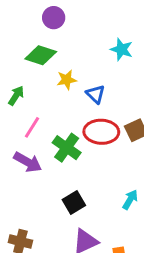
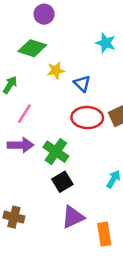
green cross: (67, 148) -> (56, 152), moved
purple arrow: (28, 162) -> (20, 145), turned -30

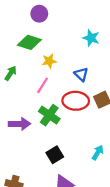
blue triangle: (82, 84) -> (81, 74), moved
pink line: (24, 114) -> (43, 85), moved
green cross: (56, 152) -> (49, 115), moved

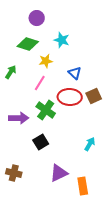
cyan star: (91, 38) -> (62, 40), moved
black square: (55, 155) -> (41, 142), moved

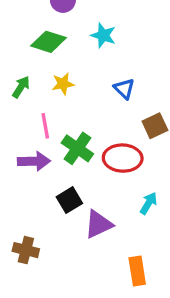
yellow star: (46, 61) -> (63, 84), moved
pink line: (40, 83) -> (45, 126), moved, turned -42
red ellipse: (70, 97) -> (123, 158), moved
purple triangle: (59, 173) -> (98, 224), moved

